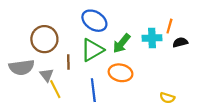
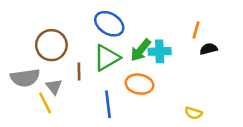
cyan cross: (152, 38) -> (160, 51), moved
yellow line: (55, 89) -> (45, 103), moved

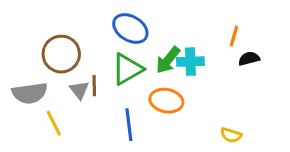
gray triangle: (54, 87) -> (79, 90), moved

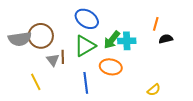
gray semicircle: (30, 93) -> (20, 39), moved
yellow semicircle: (231, 135) -> (154, 90), turned -56

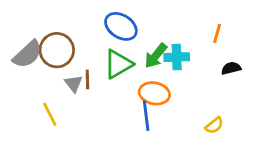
gray semicircle: (20, 39) -> (28, 54), turned -35
black semicircle: (166, 39) -> (231, 68), moved
blue line: (86, 83) -> (146, 116), moved

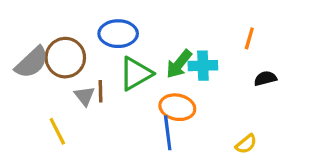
blue ellipse: (121, 26) -> (118, 34), moved, turned -32

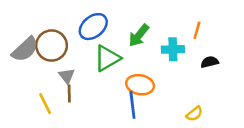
blue ellipse: (118, 34) -> (93, 27), turned -40
green arrow: (179, 64) -> (139, 35), moved
cyan cross: (203, 66) -> (173, 49), moved
brown line: (101, 91) -> (69, 94), moved

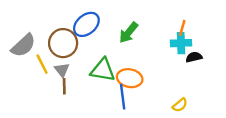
brown circle: (52, 46) -> (63, 43), moved
cyan cross: (173, 49) -> (181, 43), moved
green triangle: (107, 58) -> (103, 70), moved, turned 40
yellow line: (45, 104) -> (42, 64), moved

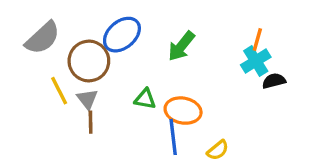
cyan cross: (181, 43) -> (256, 61), turned -30
gray semicircle: (23, 45) -> (43, 38), moved
green triangle: (103, 70) -> (145, 99), size x0.6
yellow semicircle: (180, 105) -> (218, 150), moved

